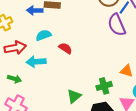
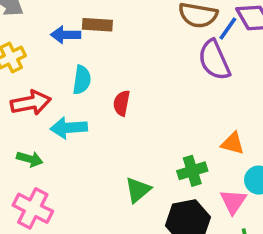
cyan semicircle: (43, 35) -> (82, 80), turned 119
red semicircle: (65, 48) -> (122, 103), turned -112

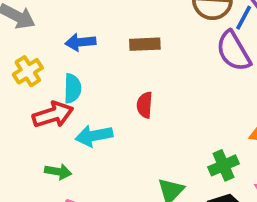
brown rectangle: (97, 25) -> (145, 44), moved
cyan semicircle: (82, 80) -> (72, 88), moved

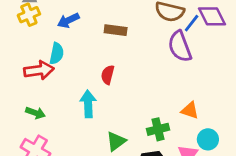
blue arrow: (80, 42) -> (68, 20), turned -30
yellow cross: (28, 71) -> (29, 15), moved
cyan arrow: (94, 136) -> (88, 104), moved, turned 88

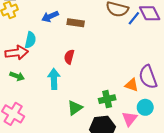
blue arrow: (68, 20) -> (50, 16), moved
purple semicircle: (180, 46) -> (148, 77), moved
green arrow: (35, 113) -> (17, 76), moved

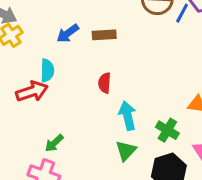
green arrow: (17, 76) -> (54, 143), moved, turned 128
cyan arrow: (54, 79) -> (128, 116), moved
green cross: (107, 99) -> (167, 130), turned -35

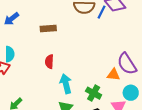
blue arrow: (68, 33) -> (11, 19), moved

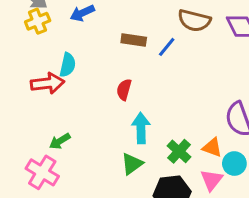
blue line: (102, 12) -> (167, 47), moved
orange triangle: (113, 75) -> (212, 147), moved

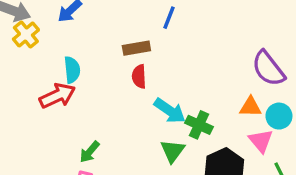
brown rectangle: (134, 40) -> (136, 48), moved
cyan arrow: (141, 128) -> (170, 111), turned 144
green cross: (179, 151) -> (199, 125), moved

